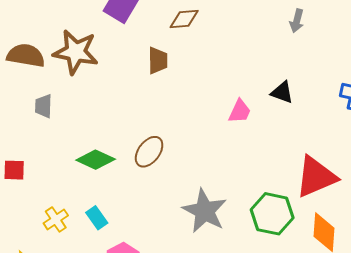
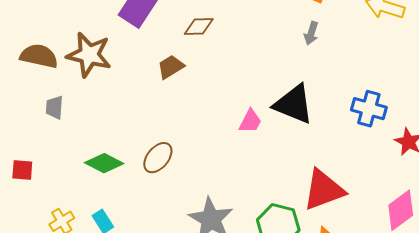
brown trapezoid: (158, 61) -> (171, 67), turned -124
black triangle: (282, 92) -> (294, 104), size x1.8

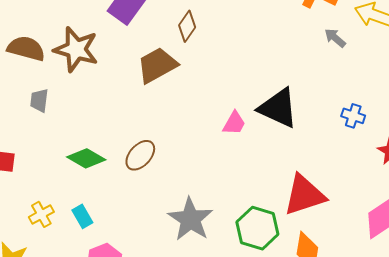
brown diamond: (199, 27) -> (187, 26), turned -56
gray arrow: (311, 33) -> (335, 38), moved, turned 110
brown trapezoid: (171, 67) -> (157, 65), size x1.5
blue cross: (369, 109) -> (353, 116), size x0.7

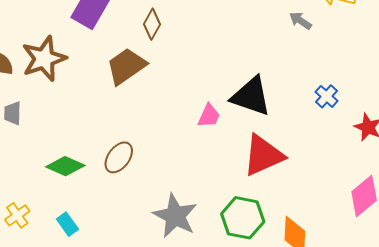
brown star: (76, 49) -> (44, 59), turned -30
blue cross: (353, 116) -> (326, 96), turned 30
red triangle: (304, 195) -> (263, 155), moved
yellow cross: (41, 214) -> (17, 215), moved

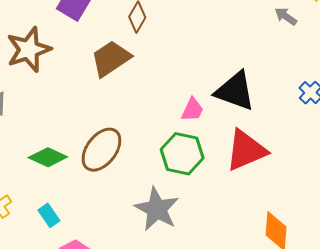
brown ellipse: (119, 157) -> (101, 150), size x1.4
green hexagon: (243, 218) -> (182, 154), moved

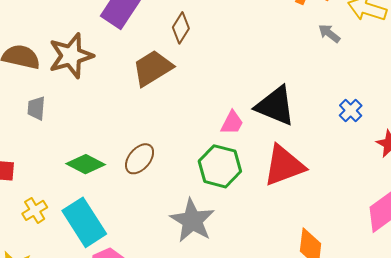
brown ellipse: (101, 150) -> (140, 159), size x0.7
cyan rectangle: (49, 215) -> (84, 222), size x2.0

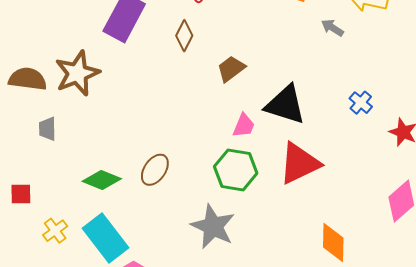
brown trapezoid: (153, 68) -> (231, 69), moved, size x0.7

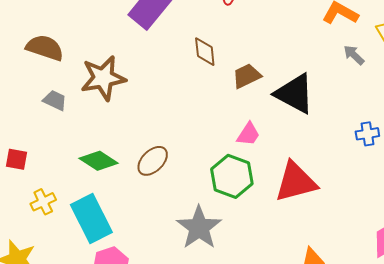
brown diamond: (184, 36) -> (205, 52), moved, turned -44
brown star: (77, 73) -> (103, 78), moved
blue cross: (361, 103) -> (367, 134), turned 30
black triangle: (285, 105) -> (295, 94), moved
gray trapezoid: (47, 129) -> (55, 100), turned 105

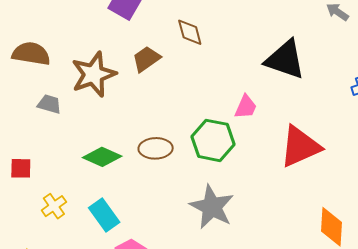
brown trapezoid: (247, 76) -> (146, 59), moved
brown ellipse: (153, 161) -> (156, 148), turned 52
green hexagon: (232, 176) -> (213, 140), moved
cyan rectangle: (91, 219) -> (104, 215), size x0.7

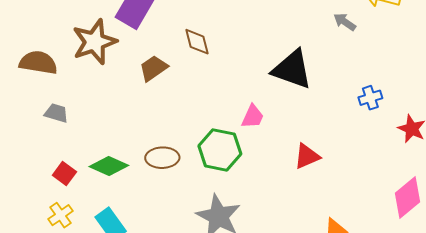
brown star: (94, 74) -> (94, 42), moved
red triangle: (300, 146) -> (307, 156), size x0.6
red square: (21, 168) -> (64, 173), moved, turned 35

